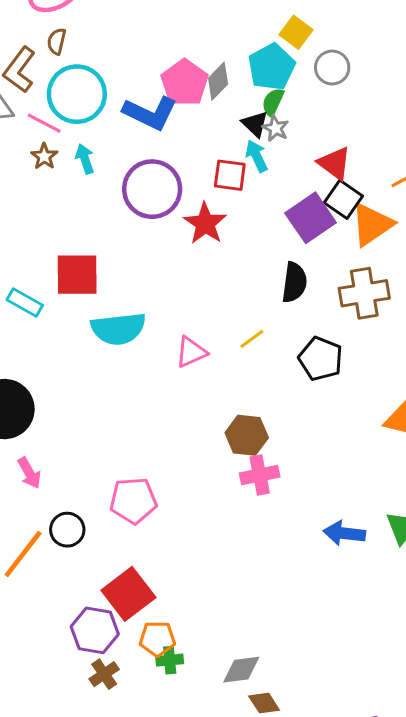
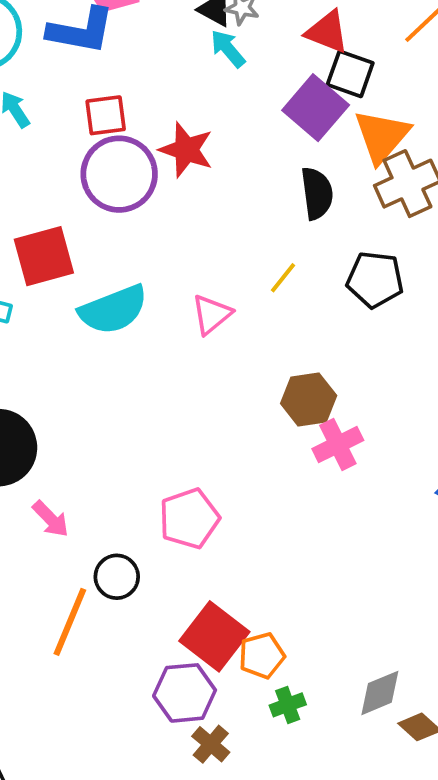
red square: (230, 175) -> (106, 115), moved
purple circle: (152, 189) -> (119, 174), moved
orange triangle: (372, 224) -> (382, 136), moved
orange pentagon: (157, 639) -> (262, 656), moved

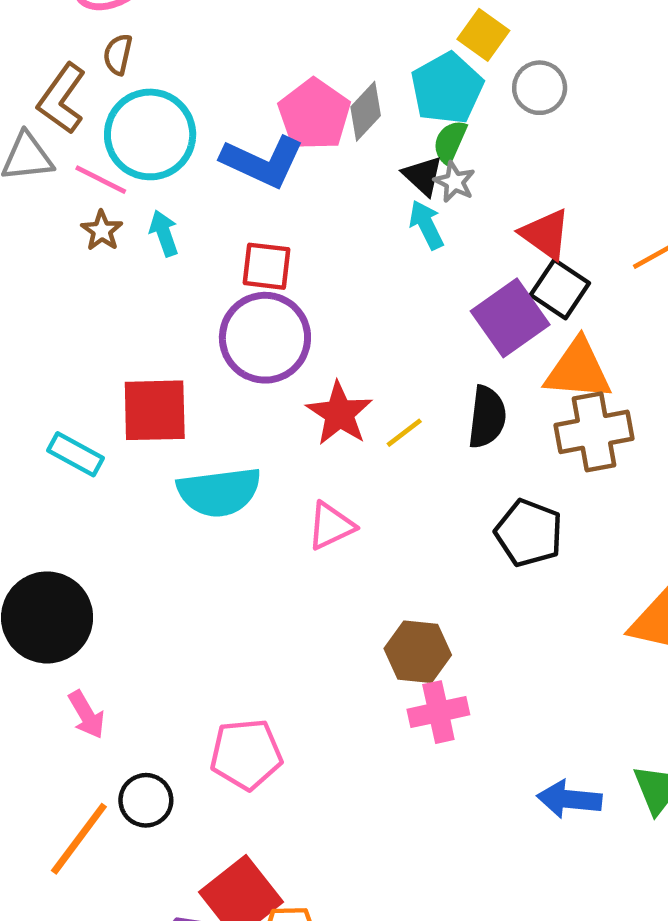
orange triangle: (382, 136) -> (578, 370), turned 40
red star: (186, 150) -> (339, 414), moved
yellow line: (283, 278) -> (404, 433), moved

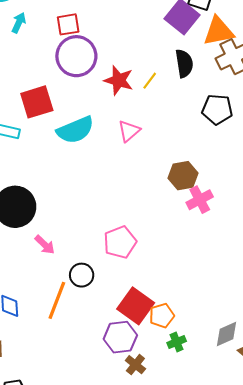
cyan arrow: (164, 233) -> (19, 23), turned 60

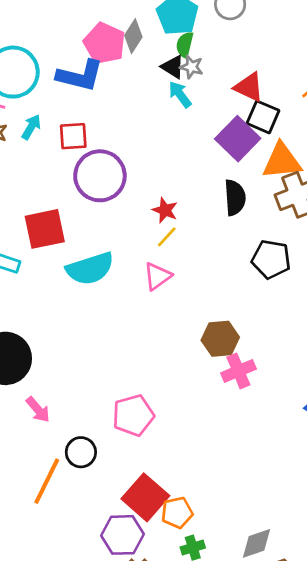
red square: (68, 24) -> (73, 136), moved
red star: (119, 80) -> (165, 210), moved, size x0.7
yellow line: (150, 81) -> (167, 237), moved

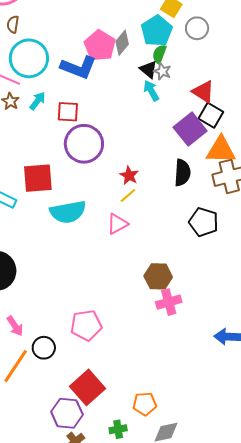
pink arrow: (38, 410) -> (15, 326), moved
orange pentagon: (177, 513) -> (145, 404), moved

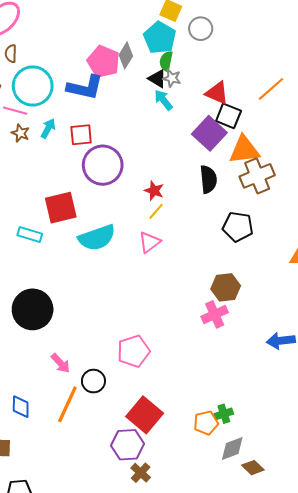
brown hexagon: (158, 276) -> (226, 287), moved
green cross: (118, 429) -> (224, 414), moved

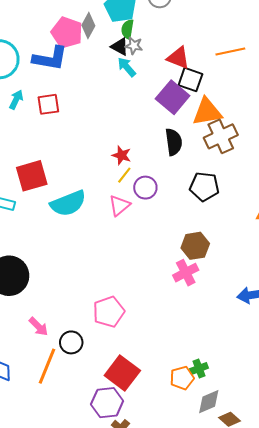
orange line: (271, 89) -> (230, 52), turned 32
purple circle: (103, 165) -> (145, 188), moved, size x0.6

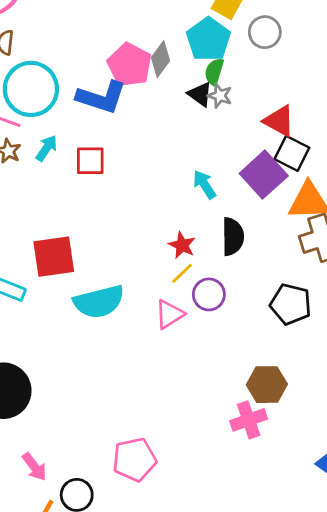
cyan arrow: (127, 67) -> (204, 185), moved
black semicircle: (174, 142) -> (233, 237), moved

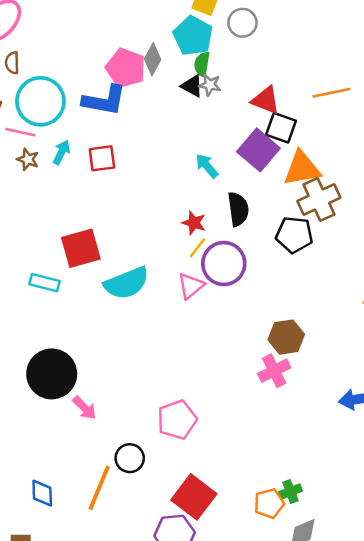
purple circle: (209, 294) -> (224, 264), size x1.5
black pentagon: (291, 304) -> (294, 235), moved
pink arrow: (34, 467) -> (84, 408), moved

